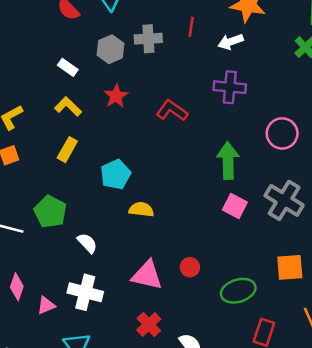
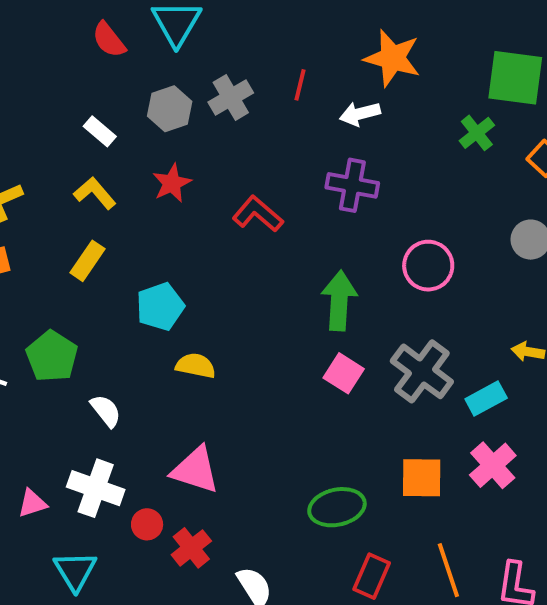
gray cross: (148, 39) -> (231, 98), turned -32
red circle: (190, 267) -> (147, 524), moved

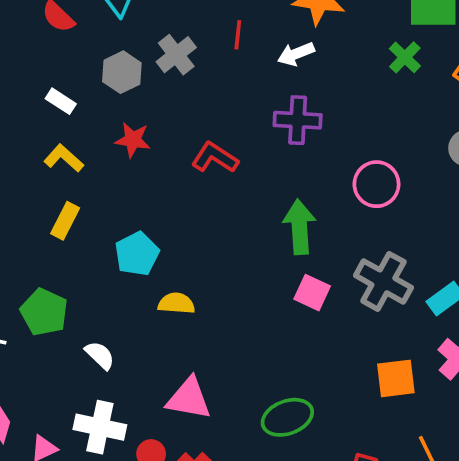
red star: (172, 183) -> (133, 140), turned -30
green ellipse: (337, 507) -> (287, 417), moved

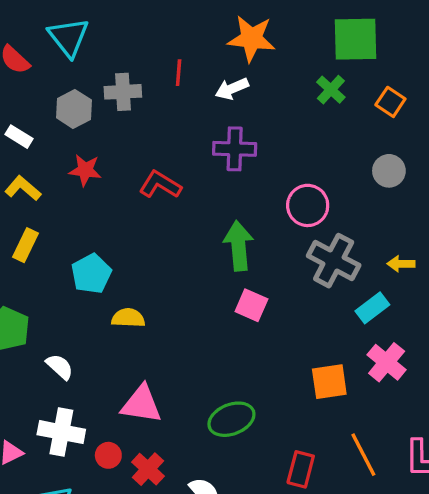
gray cross: (176, 55) -> (123, 92), turned 36
gray cross: (383, 281) -> (334, 261), moved

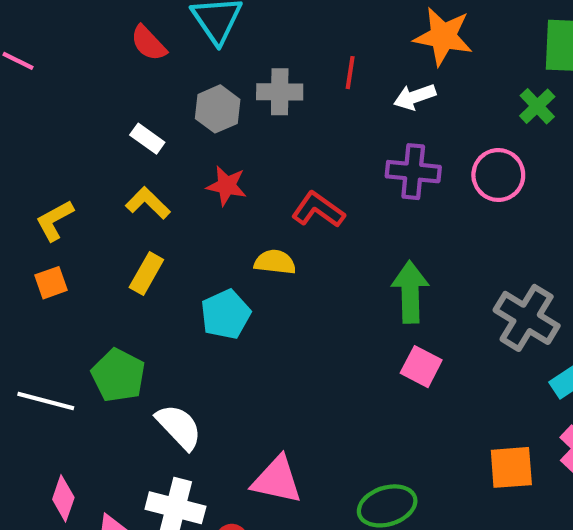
pink circle: (308, 205) -> (498, 175), moved
yellow semicircle: (128, 318) -> (275, 262), moved
white semicircle: (60, 367) -> (179, 427), size x1.4

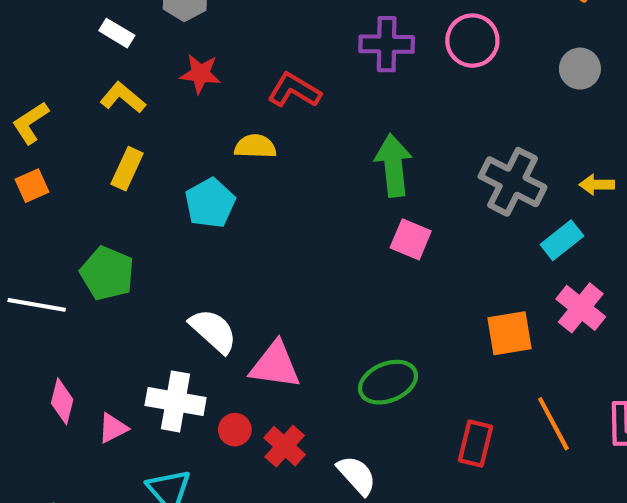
white semicircle: (179, 427) -> (213, 331), moved

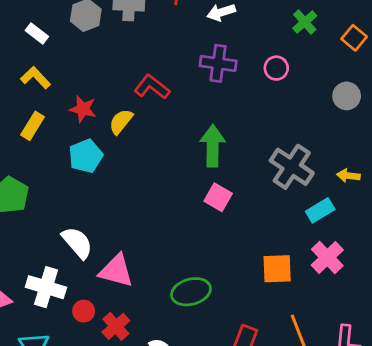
pink circle: (472, 41) -> (276, 68), size x0.7
red star: (200, 74) -> (83, 109), moved
yellow semicircle: (255, 146) -> (121, 122), turned -60

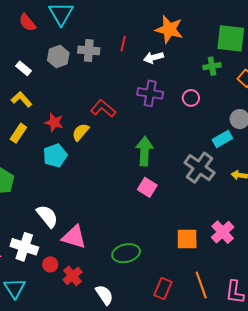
green cross: (305, 22) -> (212, 66), turned 30
cyan rectangle: (320, 210) -> (222, 139), moved

